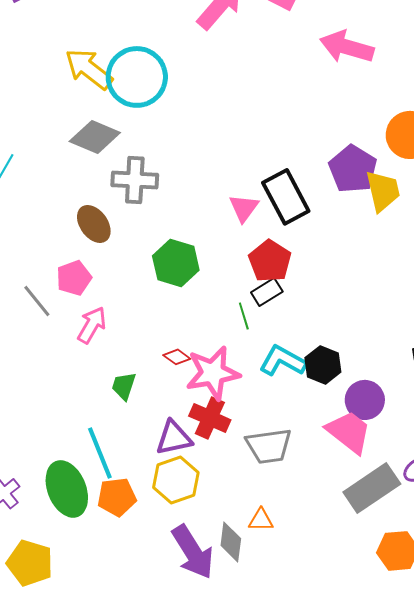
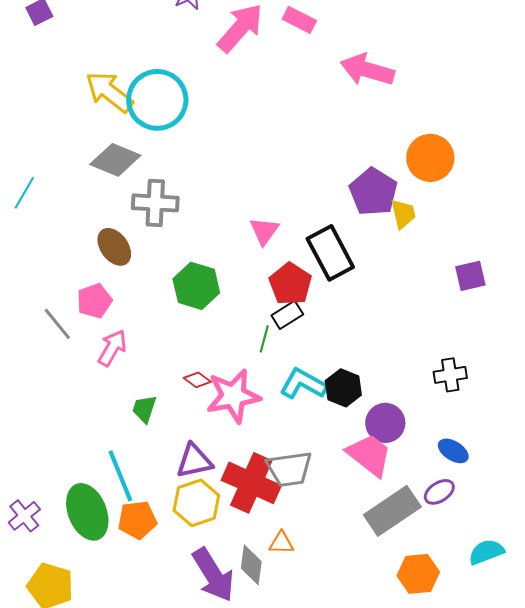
yellow trapezoid: (383, 191) -> (403, 214), size x0.7
black rectangle: (286, 197) -> (330, 253), moved
green line: (244, 316) -> (264, 339), turned 32
red cross: (210, 418) -> (251, 483), moved, size x1.4

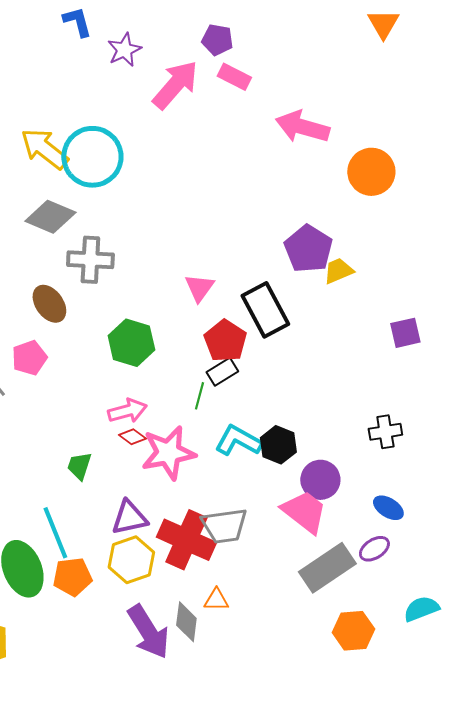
orange circle: (430, 158) -> (371, 172), moved
yellow trapezoid: (403, 214) -> (338, 271), turned -100
pink arrow: (112, 348) -> (127, 411), moved, turned 45

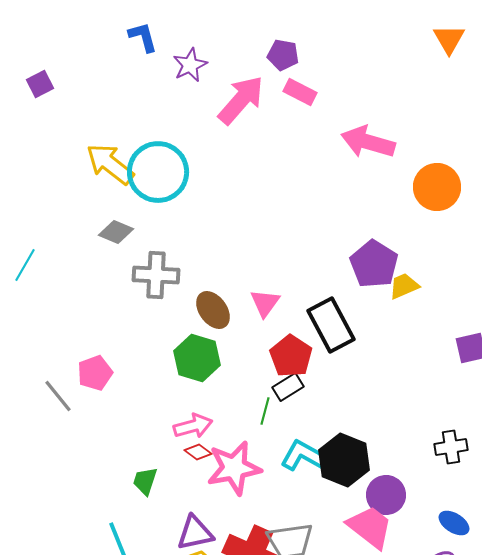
gray diamond: (50, 217) -> (116, 232), size x0.7
brown ellipse: (49, 304) -> (213, 310), moved
black hexagon: (278, 445) -> (344, 460), size x1.4

